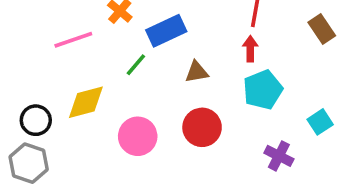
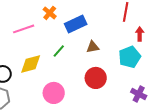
red arrow: (250, 49) -> (140, 34), moved
green line: (136, 65) -> (59, 51), moved
pink circle: (138, 136) -> (54, 93), moved

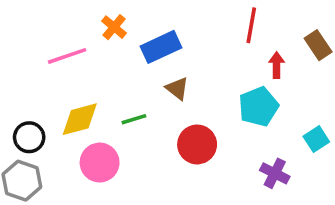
brown triangle: (93, 47) -> (177, 88), moved, turned 48
green line: (59, 51) -> (134, 119), moved, turned 32
pink circle: (54, 93) -> (100, 163), moved

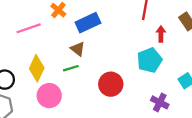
brown triangle: (177, 88) -> (78, 49), moved
yellow diamond: (80, 119) -> (37, 68), turned -50

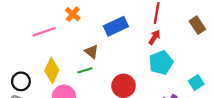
blue rectangle: (88, 23) -> (116, 26), moved
red arrow: (161, 34) -> (154, 37), moved, turned 32

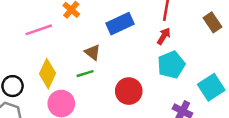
cyan square: (196, 82) -> (211, 87), size x1.5

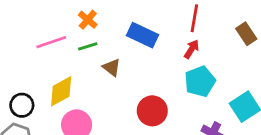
blue rectangle: (120, 24) -> (142, 35), turned 50
yellow diamond: (48, 74) -> (61, 91), turned 36
green line: (85, 74) -> (88, 46), moved

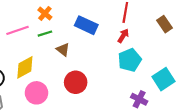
red circle: (152, 111) -> (76, 82), moved

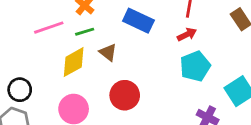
red arrow: (123, 36) -> (187, 34), turned 32
yellow diamond: (25, 67) -> (74, 62), moved

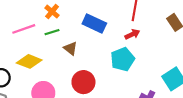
yellow diamond: (74, 62) -> (29, 61), moved, turned 50
cyan pentagon: (195, 66) -> (123, 59), moved

